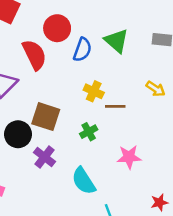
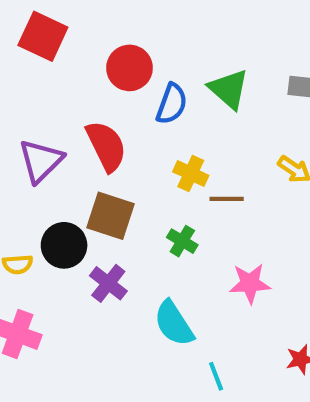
red semicircle: (34, 55) -> (106, 146), moved
green cross: (89, 132) -> (182, 241), turned -30

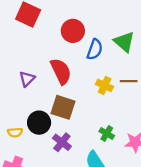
purple triangle: (41, 161) -> (27, 79), size x0.7
brown line: (227, 199) -> (129, 81), moved
green cross: (182, 241) -> (107, 134), moved

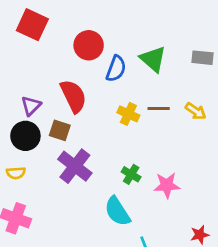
brown square: (63, 107) -> (60, 130), moved, size x0.7
black circle: (39, 123) -> (25, 136), moved
purple cross: (62, 142) -> (75, 166), moved, size x1.4

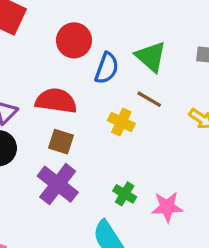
red semicircle: (73, 96) -> (56, 101), turned -56
brown line: (159, 108) -> (149, 99), moved, turned 30
brown square: (60, 130) -> (61, 142), moved

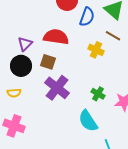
brown square: (61, 142) -> (48, 62), moved

